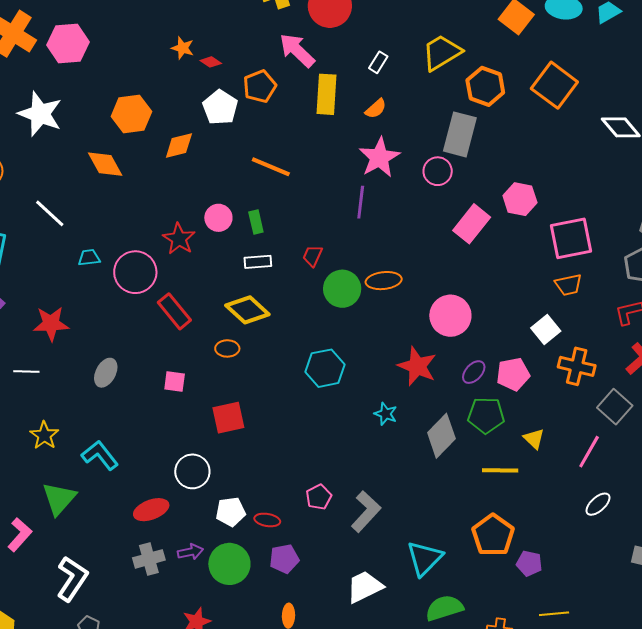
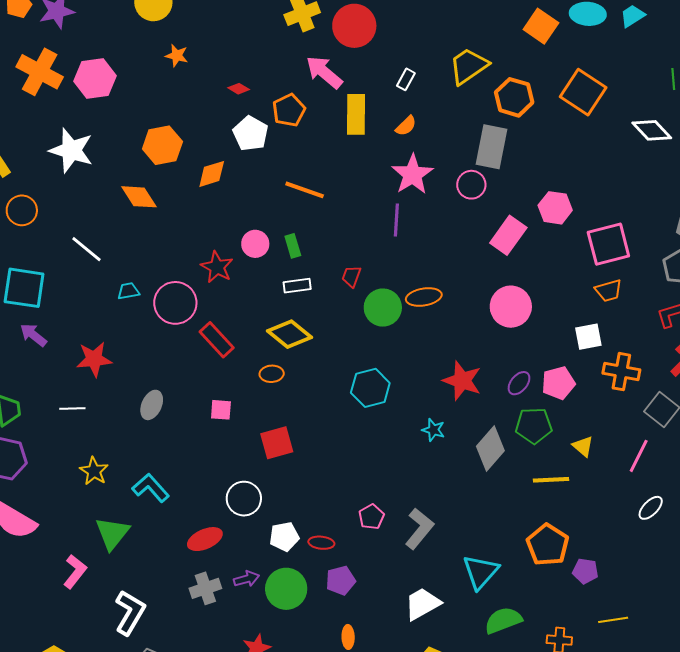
orange star: (183, 48) -> (177, 56), moved
pink circle: (450, 316) -> (511, 307), moved
white square: (546, 330) -> (588, 337), turned 32

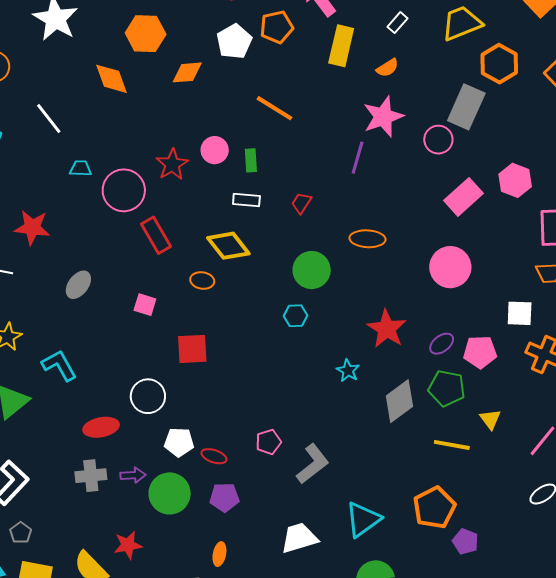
green circle: (383, 308) -> (312, 270), moved
cyan hexagon: (370, 388) -> (296, 316), size x0.6

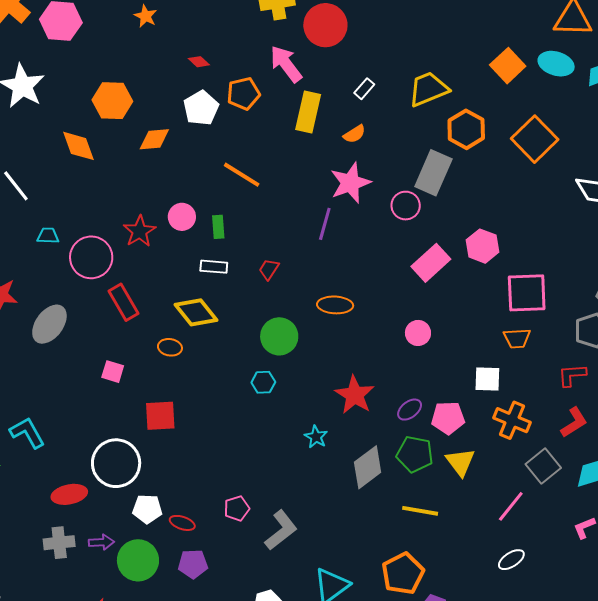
pink circle: (450, 267) -> (418, 333), size x0.6
gray ellipse: (78, 285) -> (49, 324), moved, size x1.4
white circle: (148, 396) -> (116, 463), size x1.4
yellow triangle: (490, 419) -> (460, 462), moved, size x1.4

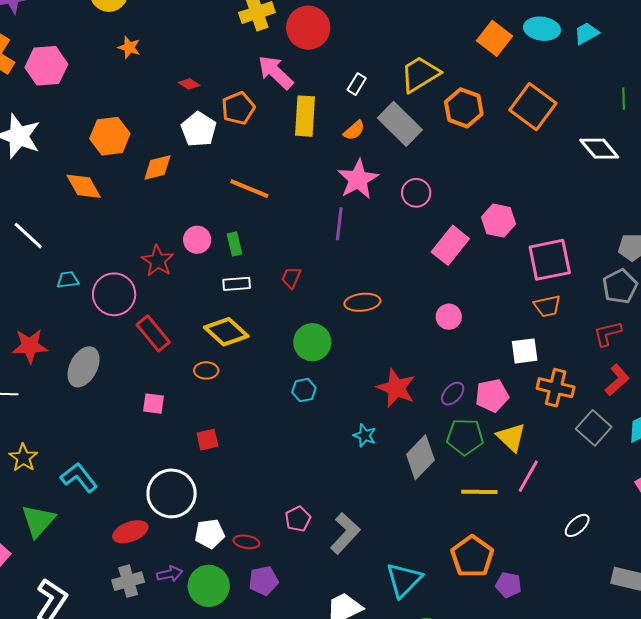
gray rectangle: (433, 173) -> (400, 124), moved, turned -60
red square: (160, 416) -> (207, 440), size x0.7
pink line: (511, 506) -> (528, 476), moved

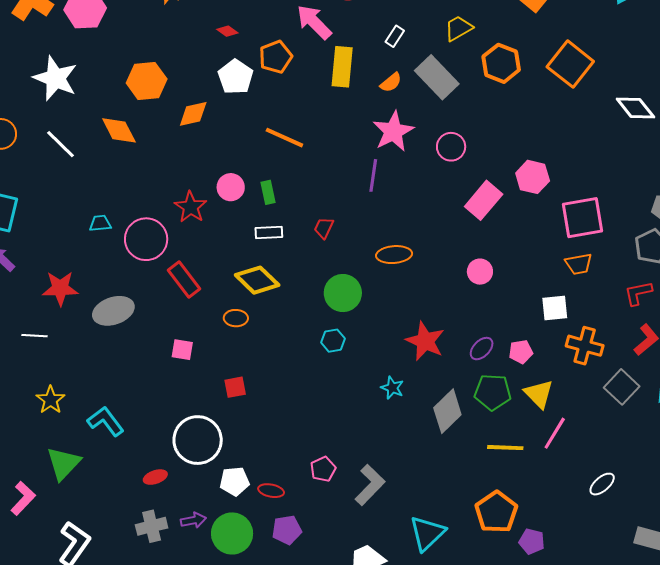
yellow trapezoid: (420, 74) -> (458, 28), size x0.7
white line: (28, 236) -> (60, 144), moved
gray ellipse: (84, 367) -> (113, 311), turned 42
pink pentagon: (492, 396) -> (521, 352), size x0.7
red ellipse: (130, 532) -> (155, 477), size x0.7

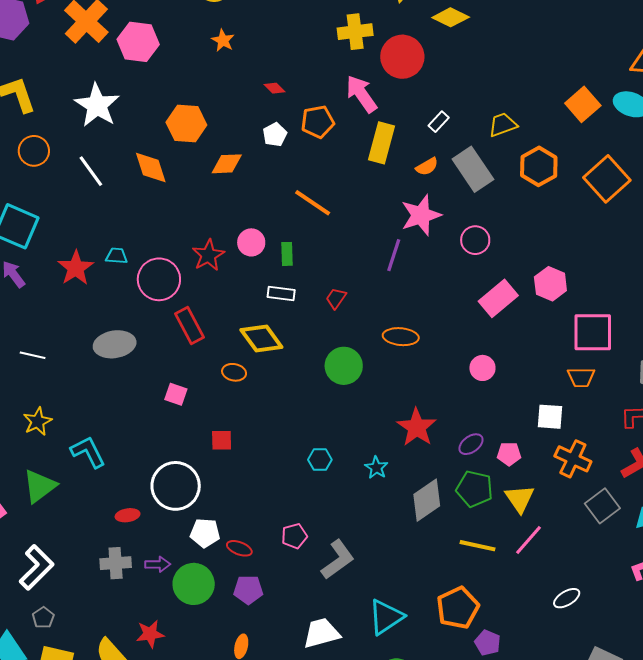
white pentagon: (236, 77) -> (275, 135), size x0.7
red star: (60, 288) -> (76, 268), moved, turned 30
cyan hexagon: (333, 341) -> (320, 460), moved

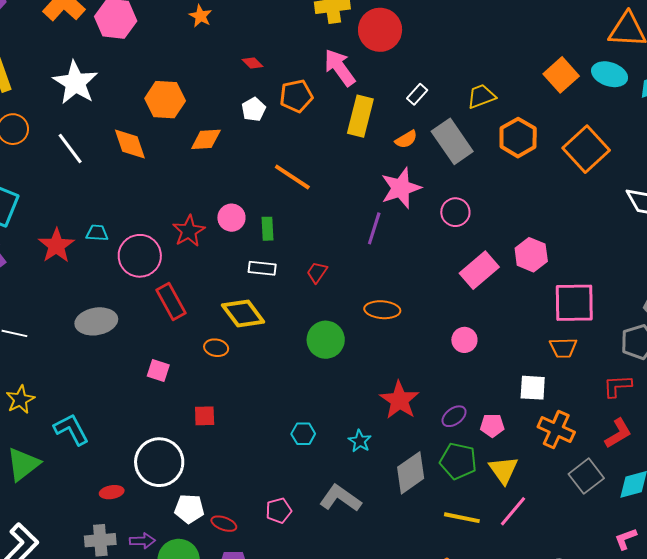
gray L-shape: (338, 560) -> (340, 498), moved, turned -108

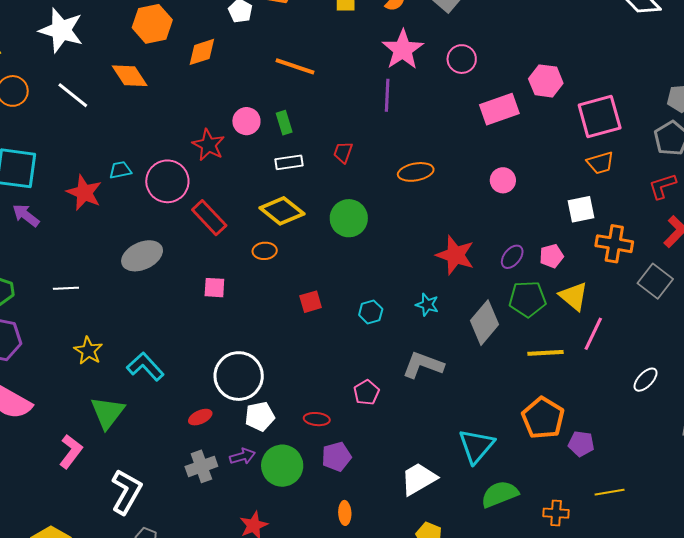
pink rectangle: (479, 270) -> (499, 109), turned 36
green circle: (326, 340) -> (349, 218), moved
red square: (205, 416) -> (311, 302), moved
white pentagon: (189, 509) -> (260, 416), moved

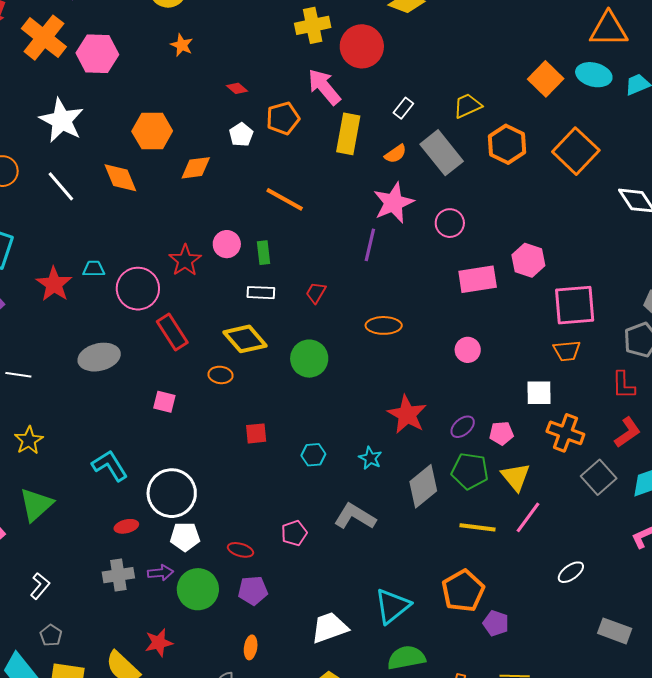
red L-shape: (662, 186) -> (623, 385), turned -84
cyan L-shape: (145, 367) -> (110, 466), moved
white L-shape: (126, 492) -> (40, 586), size x0.6

